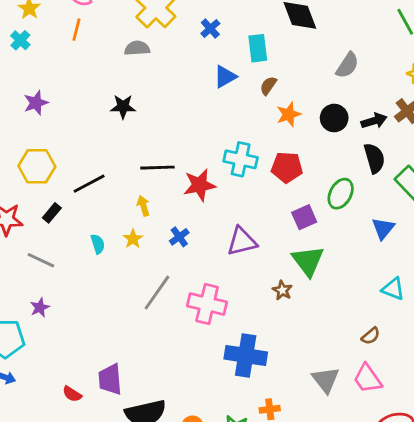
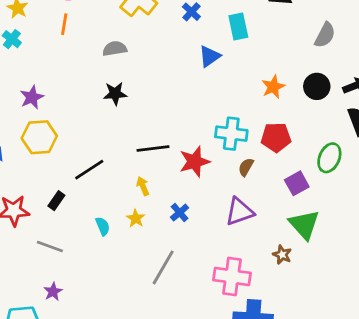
gray semicircle: (137, 48) -> (115, 49), moved
brown semicircle: (268, 86) -> (246, 167), moved
yellow hexagon: (37, 166) -> (39, 137), moved
pink cross: (207, 304) -> (232, 276), moved

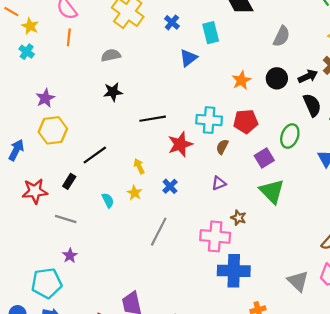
black line: (153, 149) -> (153, 119), moved
purple triangle: (239, 212) -> (219, 183), size x0.6
brown star: (282, 255) -> (238, 218), moved

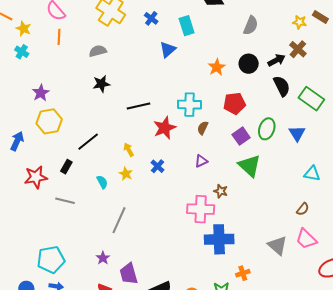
red pentagon: (246, 121) -> (234, 103), moved
green ellipse: (290, 136) -> (267, 129), moved
gray line: (159, 232) -> (119, 220), moved
purple star: (70, 256) -> (103, 258), moved

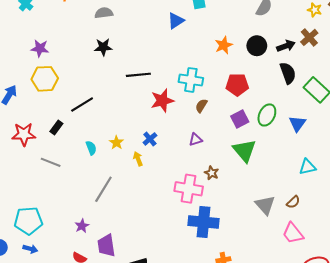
purple star: (41, 93) -> (40, 48), turned 30
yellow arrow: (129, 150) -> (138, 159), moved
cyan triangle: (312, 174) -> (307, 167), turned -30
gray triangle: (277, 245) -> (265, 205), moved

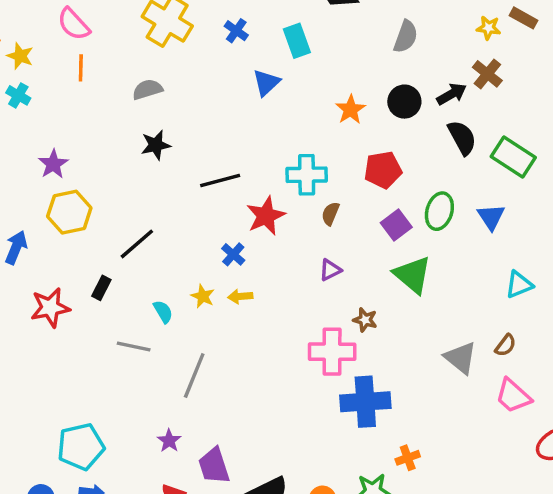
purple star: (40, 48) -> (53, 164), turned -30
blue cross: (150, 139) -> (233, 254), moved
yellow arrow: (138, 159) -> (240, 296), moved, turned -64
gray line: (51, 162) -> (134, 347), moved

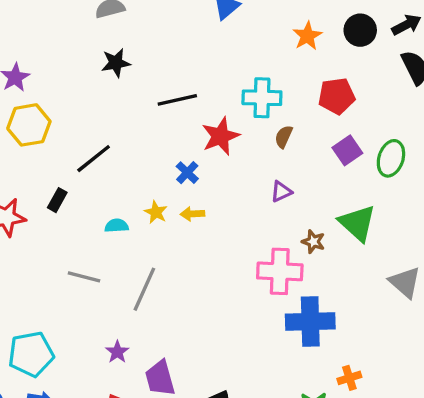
green ellipse: (439, 211) -> (391, 158), moved
green triangle: (412, 275) -> (357, 223), moved
cyan semicircle: (163, 312) -> (117, 226), turned -65
gray line: (134, 347) -> (84, 277), moved

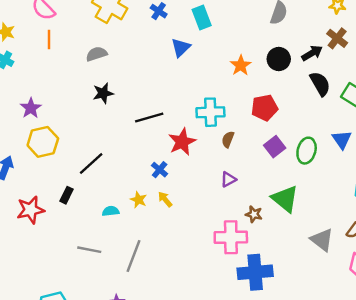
yellow arrow: (192, 214) -> (165, 199), turned 56

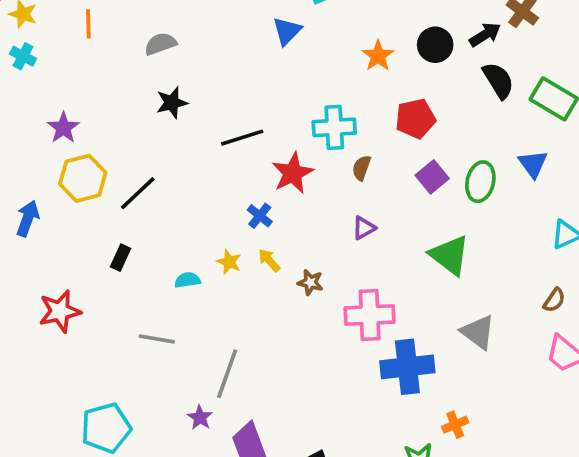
black line: (91, 164) -> (138, 193), moved
red star: (31, 210) -> (60, 311), moved
brown star: (254, 214) -> (310, 282), moved
gray triangle: (322, 240) -> (478, 332), moved
gray line: (134, 256) -> (227, 374), moved

